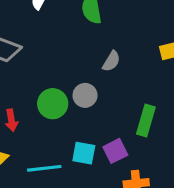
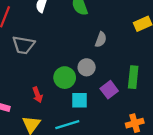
purple square: (115, 151) -> (109, 90), moved
cyan square: (84, 153) -> (79, 100), moved

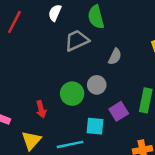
gray trapezoid: (23, 45) -> (77, 40), moved, turned 140
cyan square: (79, 100) -> (95, 126), moved

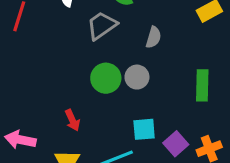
green circle: (72, 94) -> (106, 78), moved
purple square: (119, 111) -> (176, 144), moved

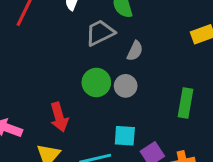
gray semicircle: (153, 37) -> (135, 51), moved
red arrow: (72, 120) -> (59, 117), size x1.4

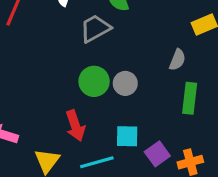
gray semicircle: (135, 51) -> (177, 60), moved
red arrow: (59, 117) -> (75, 126), moved

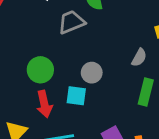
green circle: (94, 81) -> (40, 70), moved
cyan square: (127, 136) -> (76, 96), moved

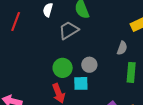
green circle: (40, 70) -> (63, 68), moved

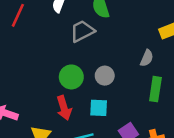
cyan square: (81, 83) -> (99, 108), moved

